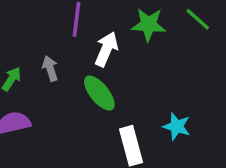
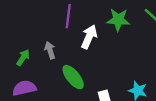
green ellipse: (99, 93) -> (73, 77), moved

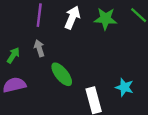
purple line: (68, 16) -> (39, 15), moved
white arrow: (89, 37) -> (72, 17), moved

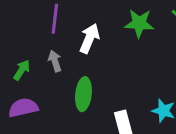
white arrow: (72, 17) -> (90, 38), moved
green ellipse: (62, 74) -> (83, 94), turned 45

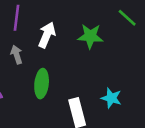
green star: (139, 23) -> (90, 36), moved

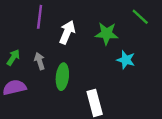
gray arrow: (17, 55) -> (40, 61), moved
cyan star: (111, 98) -> (126, 60), moved

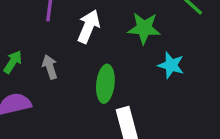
green ellipse: (62, 77) -> (105, 84), moved

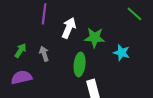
green star: (144, 28) -> (95, 38), moved

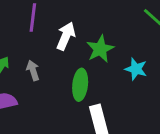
green star: (95, 38) -> (100, 49), turned -30

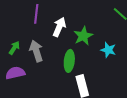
gray arrow: (33, 70) -> (36, 51), size x1.5

